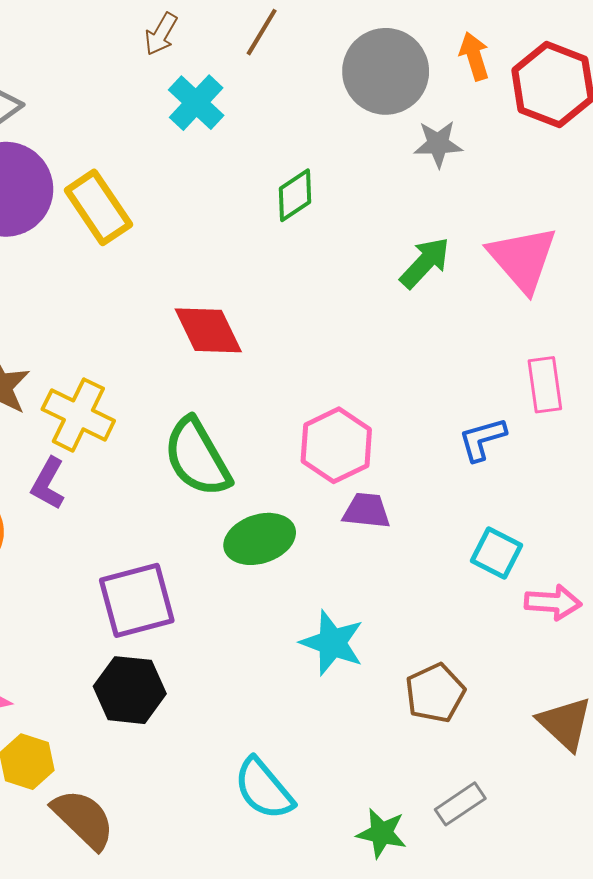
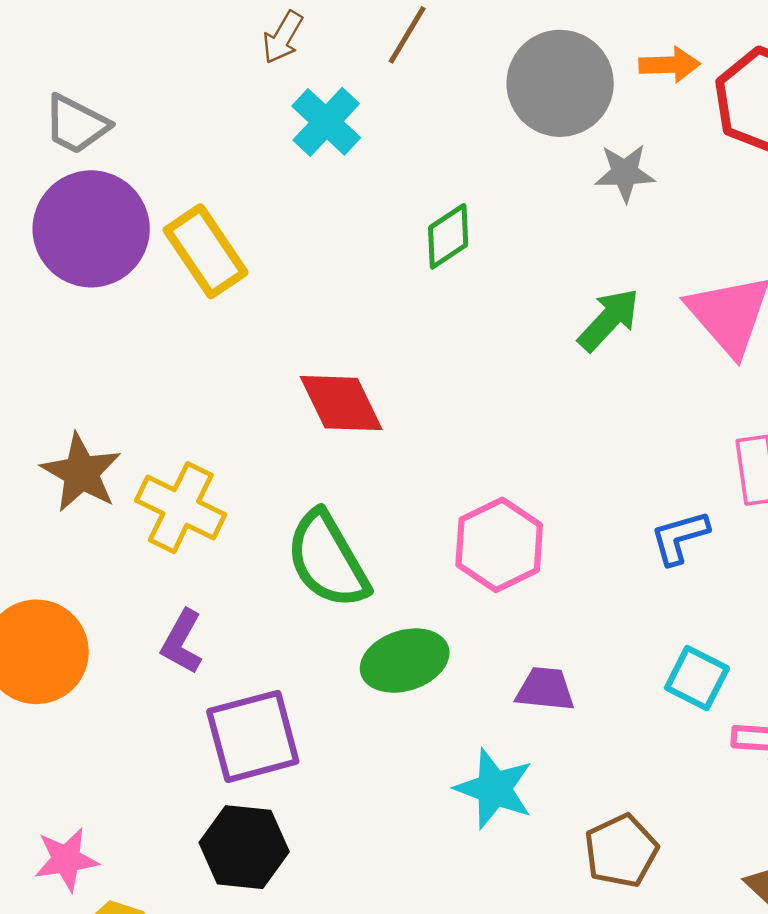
orange arrow: (474, 56) -> (670, 65), turned 105
purple L-shape: (48, 483) -> (182, 642), moved
purple trapezoid: (366, 511) -> (545, 689), moved

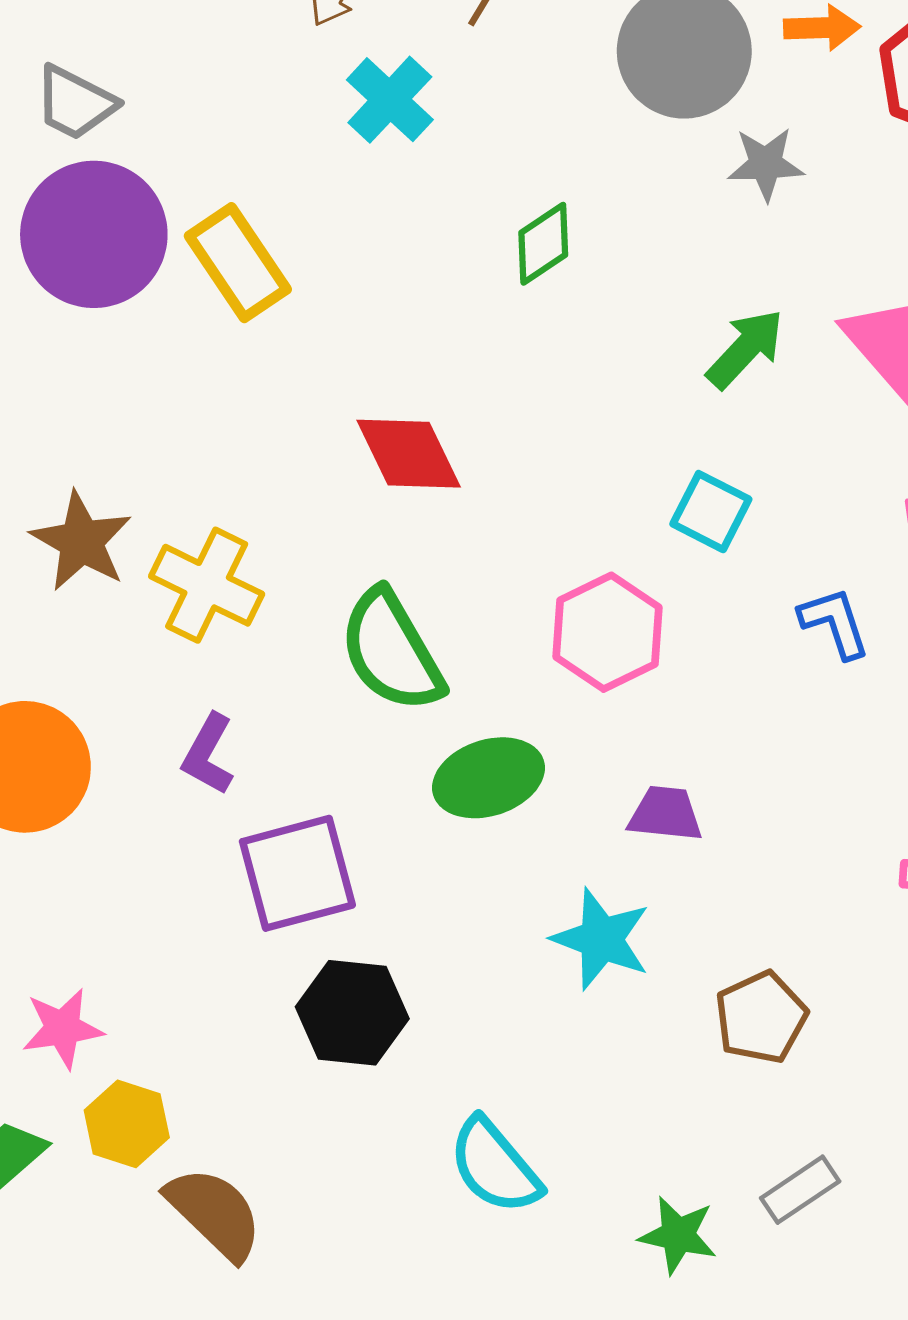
blue L-shape: (680, 537) -> (835, 623), turned 88
cyan square: (697, 678) -> (711, 512), moved
black hexagon: (244, 847) -> (352, 1013), moved

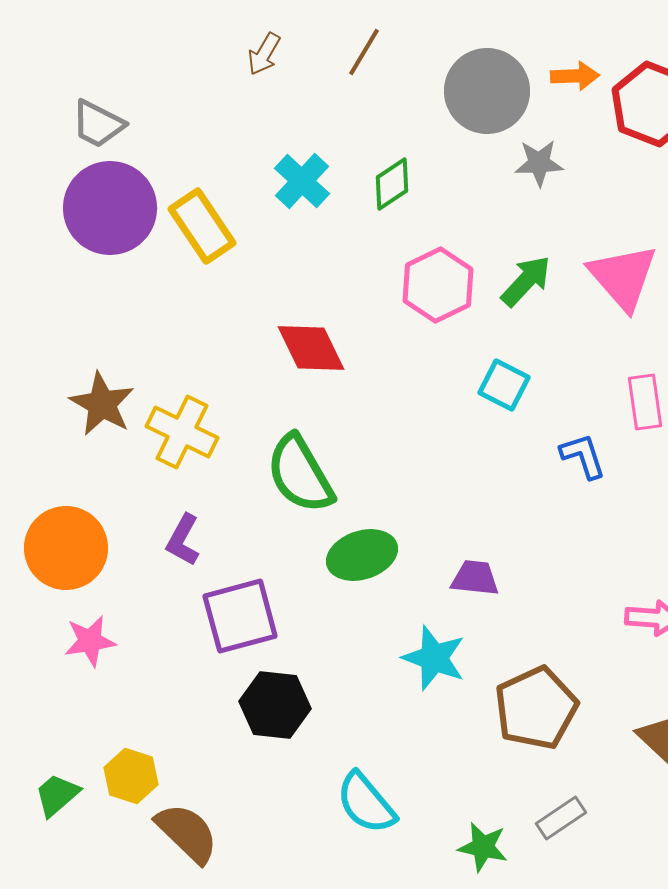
cyan cross: (390, 100) -> (302, 181), moved
green diamond: (543, 244) -> (392, 184), moved
pink hexagon: (607, 632) -> (438, 285), moved
brown pentagon: (761, 1017) -> (536, 708), size x1.4
pink star: (63, 1028) -> (90, 641), moved

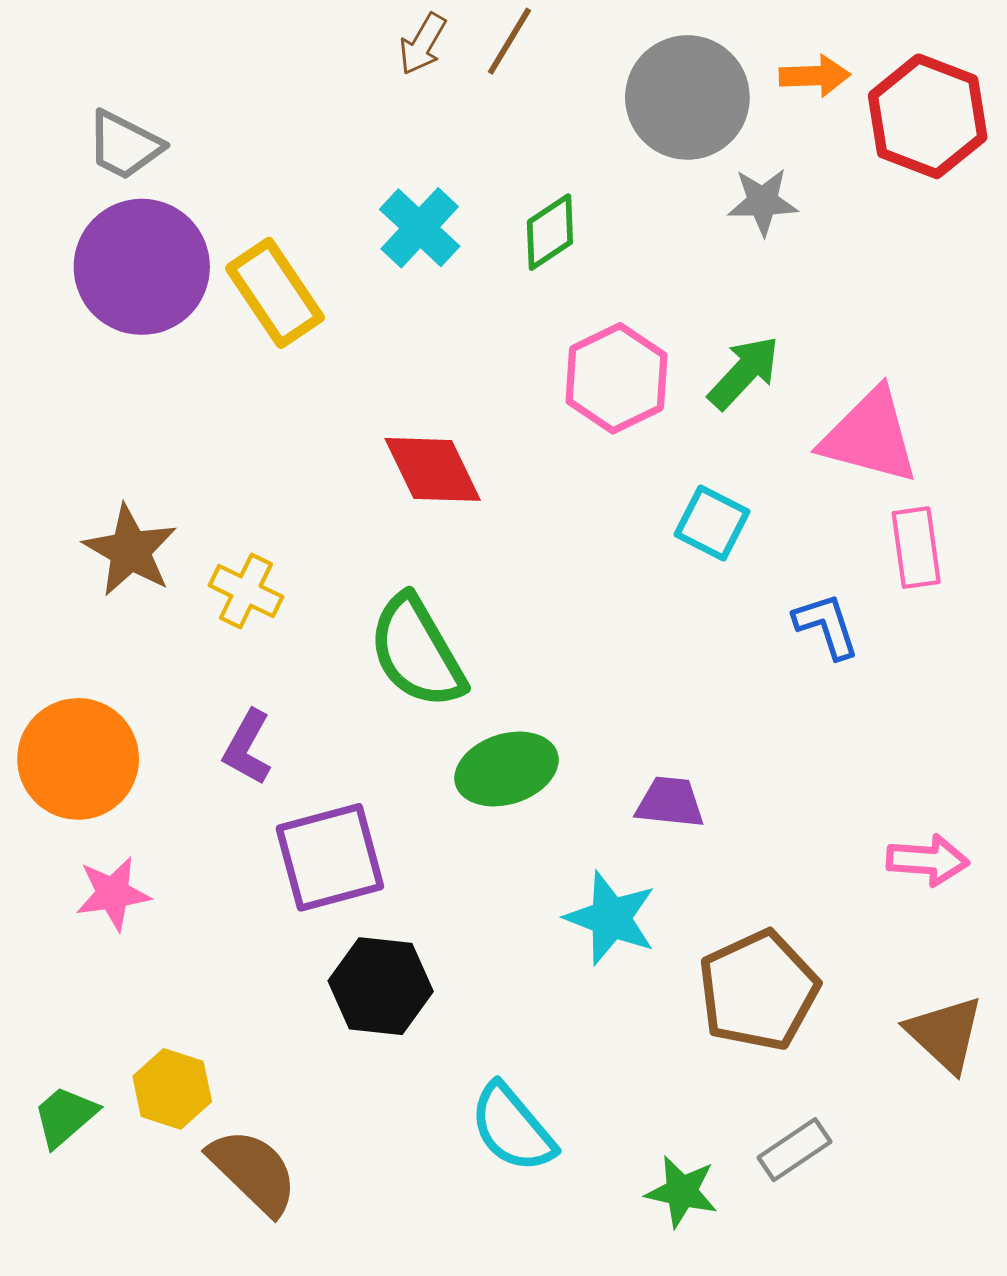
brown arrow: (264, 54) -> (423, 44), moved
pink triangle: (623, 277) -> (870, 436), moved, turned -34
yellow cross: (182, 432) -> (246, 591), size x0.7

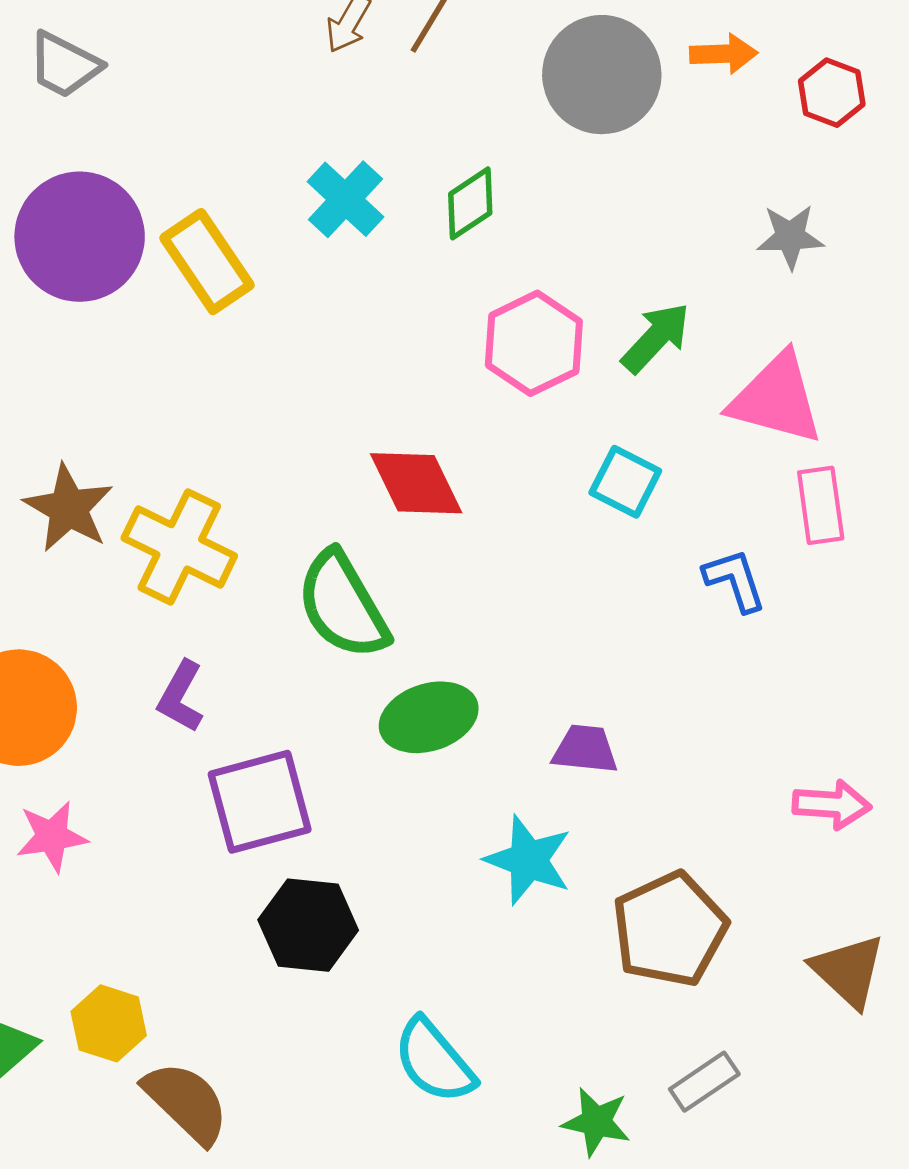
red hexagon: (928, 116) -> (832, 93), size x0.6
gray trapezoid: (124, 145) -> (64, 65), moved
gray star: (763, 202) -> (790, 237), moved
red diamond: (433, 469) -> (416, 483), moved
yellow cross: (246, 591) -> (179, 547), size x1.6

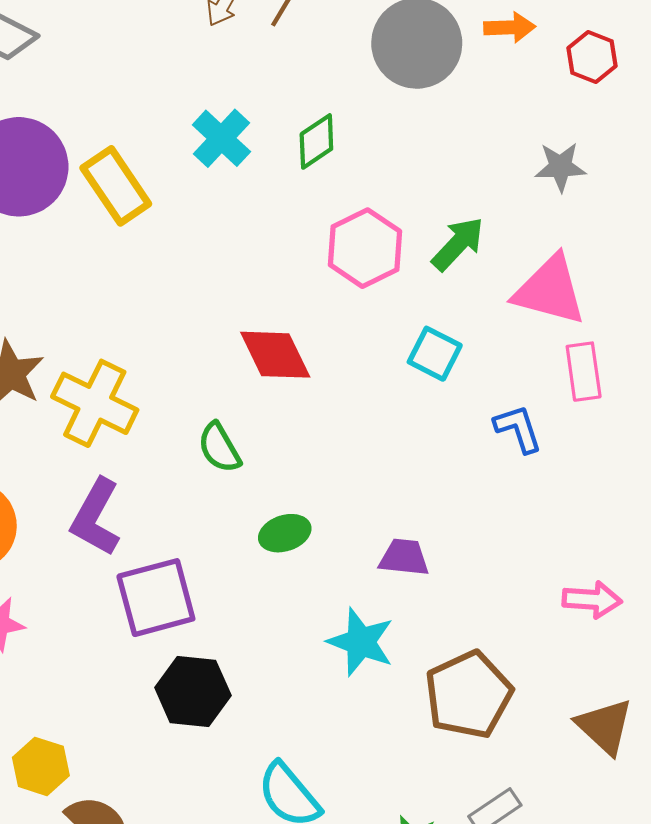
green semicircle: (343, 605) -> (219, 448), size x0.6
purple L-shape: (181, 697) -> (96, 517), size x1.4
green ellipse: (429, 717) -> (285, 533), size x0.7

